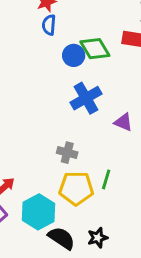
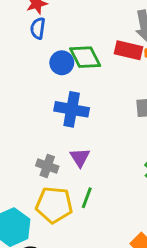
blue cross: (86, 98) -> (72, 109), turned 36
purple triangle: (123, 122) -> (80, 157), moved, turned 30

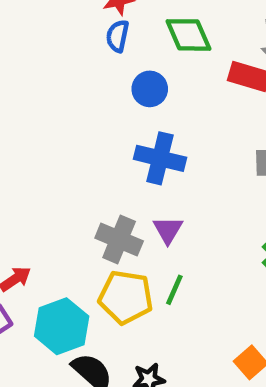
green diamond: (85, 57) -> (188, 35), moved
gray cross: (47, 166) -> (119, 240), size x1.4

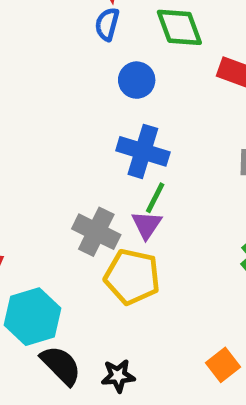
green line: (174, 290) -> (155, 198), moved
yellow pentagon: (126, 297) -> (132, 277), moved

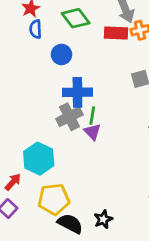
gray cross: (96, 232) -> (69, 117), moved, turned -35
yellow pentagon: (132, 277) -> (54, 199), moved
cyan hexagon: (33, 317) -> (39, 159), moved

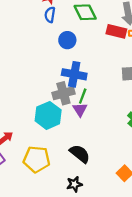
cyan hexagon: (39, 159) -> (48, 115), moved
black semicircle: (70, 224) -> (80, 154), moved

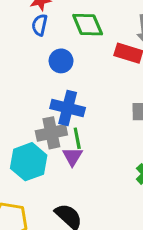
green line: (83, 96) -> (77, 138), turned -35

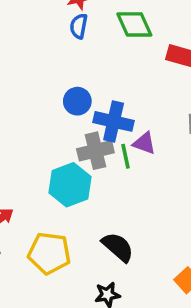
blue circle: (61, 61) -> (77, 101), moved
purple triangle: (72, 156) -> (144, 143), moved, turned -40

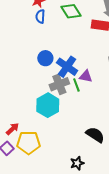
blue cross: (114, 121) -> (67, 67), turned 30
black semicircle: (118, 247) -> (95, 135), moved
yellow pentagon: (49, 253) -> (29, 143), moved

